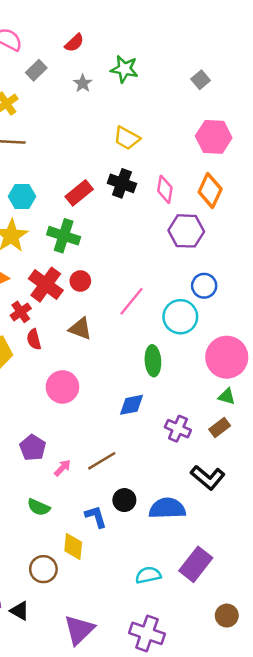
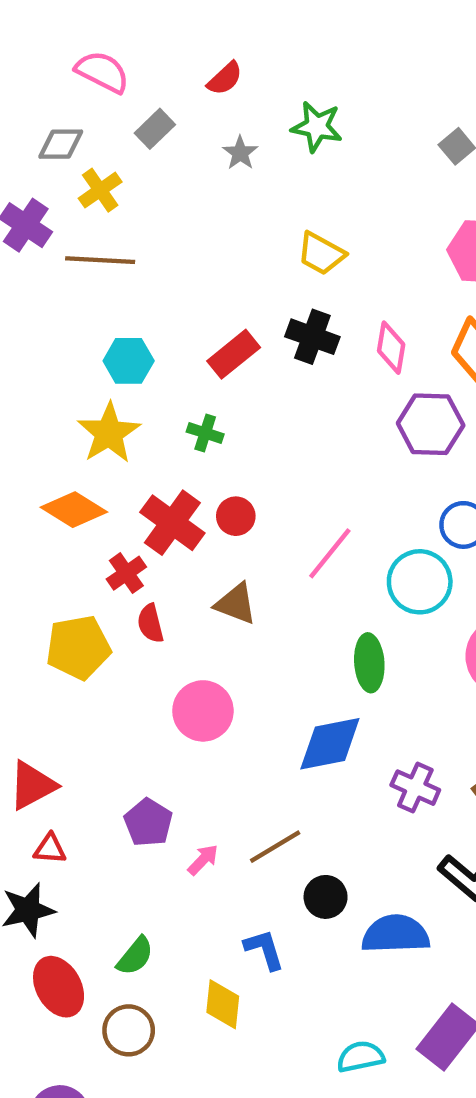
green cross: (64, 236) -> (205, 433), size x0.6
blue diamond: (132, 405) -> (330, 744), size x1.4
black circle: (124, 500) -> (326, 897), moved
green semicircle: (39, 507) -> (135, 956), moved, turned -75
brown circle: (43, 569) -> (129, 1030), moved

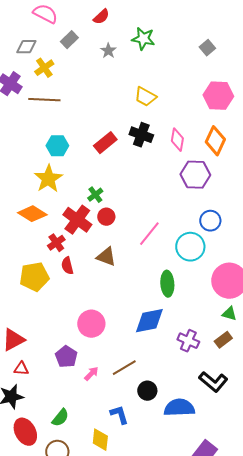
green cross: (205, 433) -> (95, 195), moved, turned 35
pink circle: (203, 711) -> (91, 324), moved

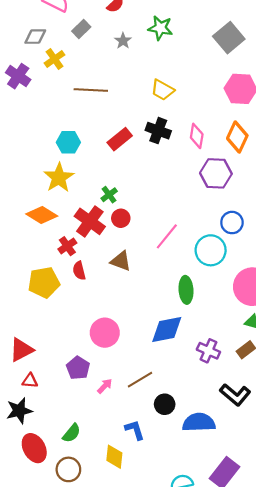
gray square: (207, 48) -> (229, 38), size x1.8
brown line: (44, 100) -> (91, 90), moved

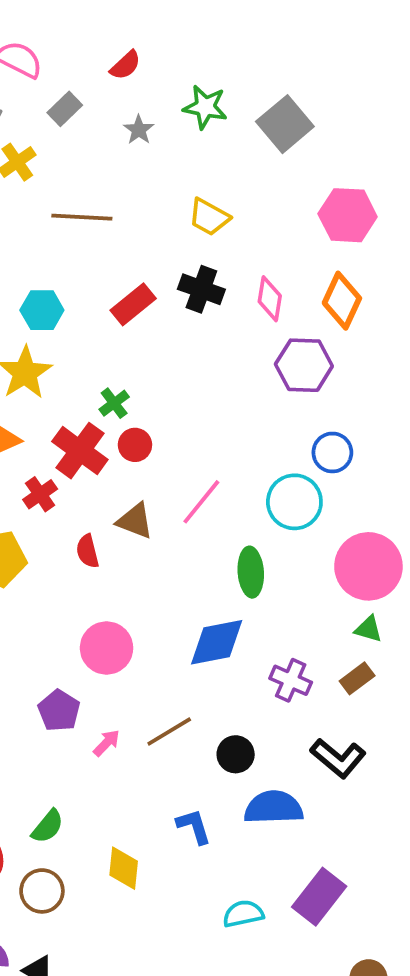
gray square: (229, 38) -> (285, 124), moved
pink line: (167, 236) -> (201, 502), moved
red semicircle: (79, 271) -> (88, 551), moved
black circle: (165, 404) -> (236, 754), moved
blue L-shape: (135, 430) -> (194, 826), moved

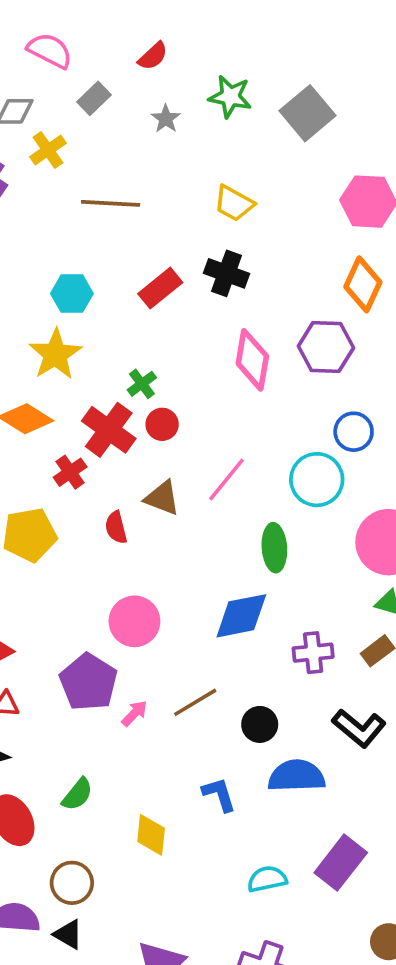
pink diamond: (270, 299) -> (252, 360), moved, size x1.4
purple cross: (291, 680) -> (313, 653), turned -30
purple pentagon: (59, 711) -> (88, 682), size x1.4
brown circle: (42, 891) -> (72, 883), moved

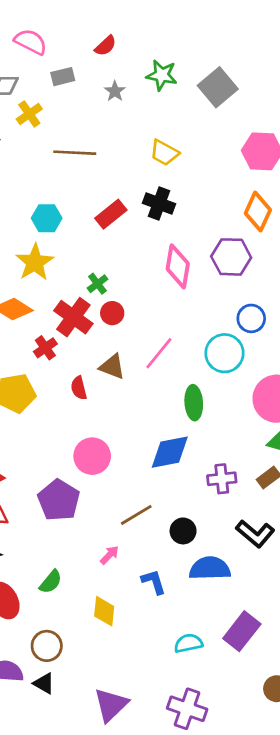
gray rectangle: (94, 98) -> (63, 77), turned 30
pink arrow: (134, 713) -> (110, 555), moved

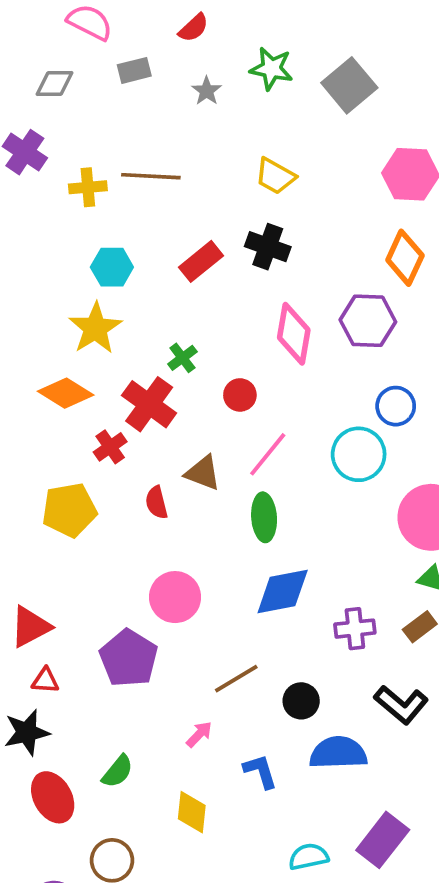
yellow cross: (29, 114) -> (88, 187), moved, turned 30
red circle: (112, 313) -> (240, 395), moved
green ellipse: (194, 403) -> (264, 517), moved

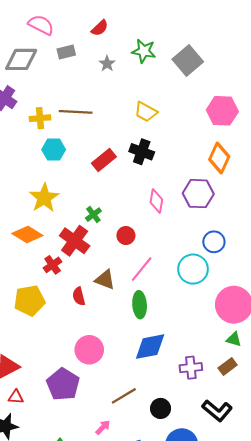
gray diamond: (55, 83) -> (21, 59), size x1.5
cyan hexagon: (112, 267) -> (54, 150), moved
pink diamond: (294, 334) -> (156, 201), size x0.7

